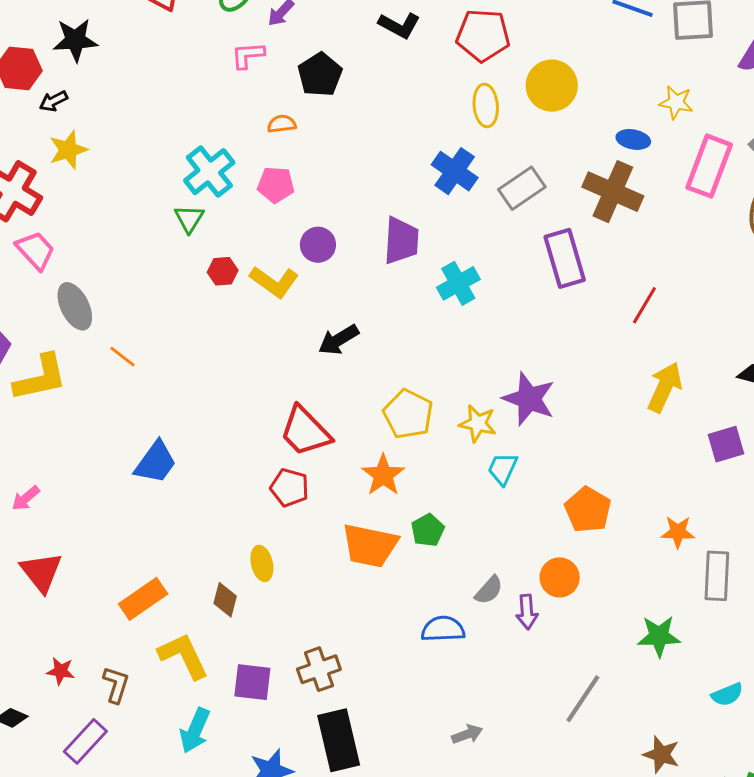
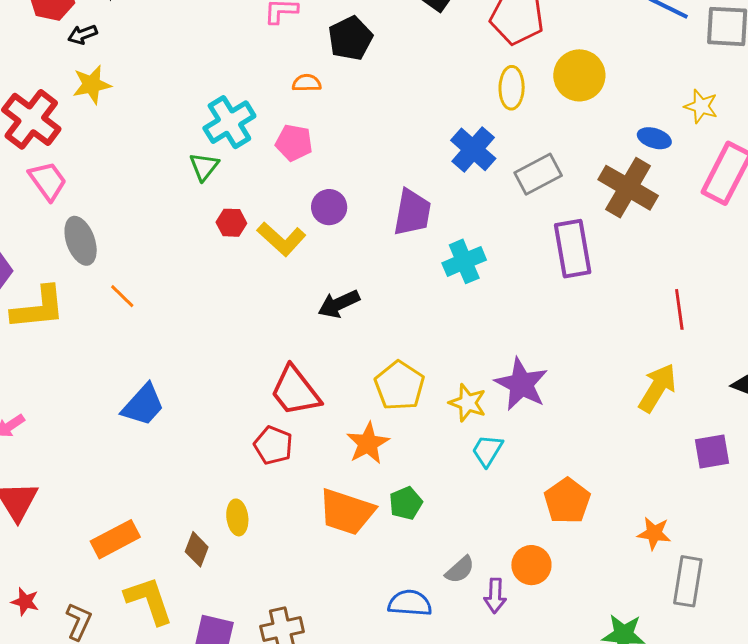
red line: (644, 305) -> (679, 309), moved, turned -45

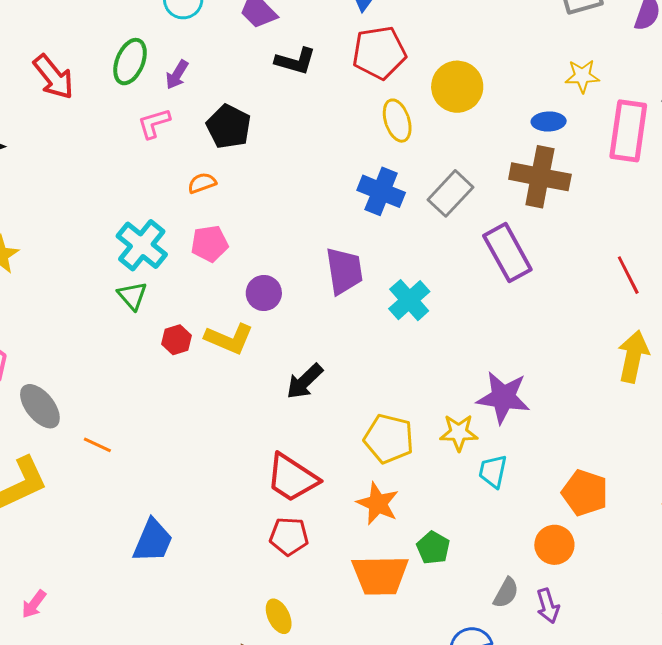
orange circle: (531, 565) -> (554, 545), moved

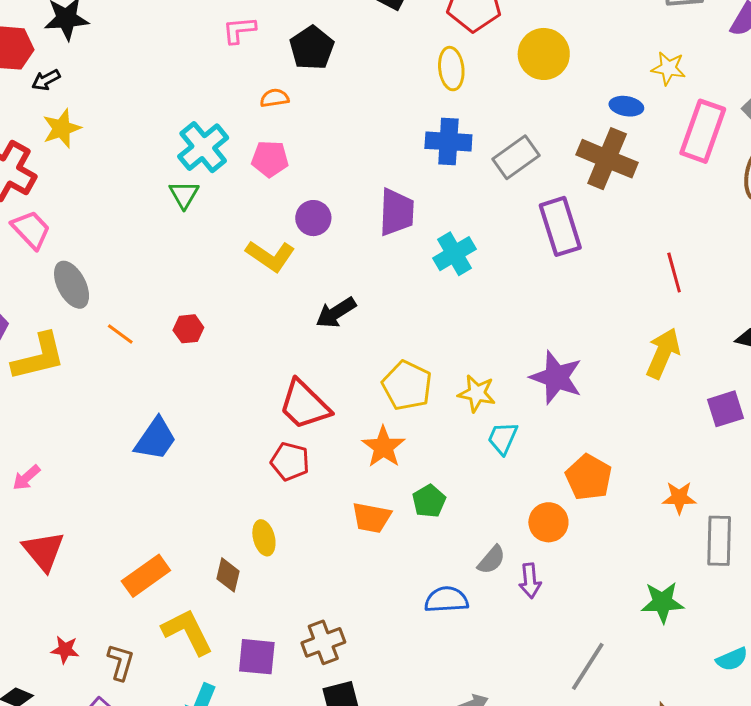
yellow ellipse: (397, 121) -> (451, 69), moved
blue cross: (381, 191) -> (448, 142), turned -30
red hexagon: (177, 340) -> (188, 329), moved
purple star: (503, 397) -> (556, 377), moved
orange trapezoid: (380, 575) -> (372, 518), size x0.7

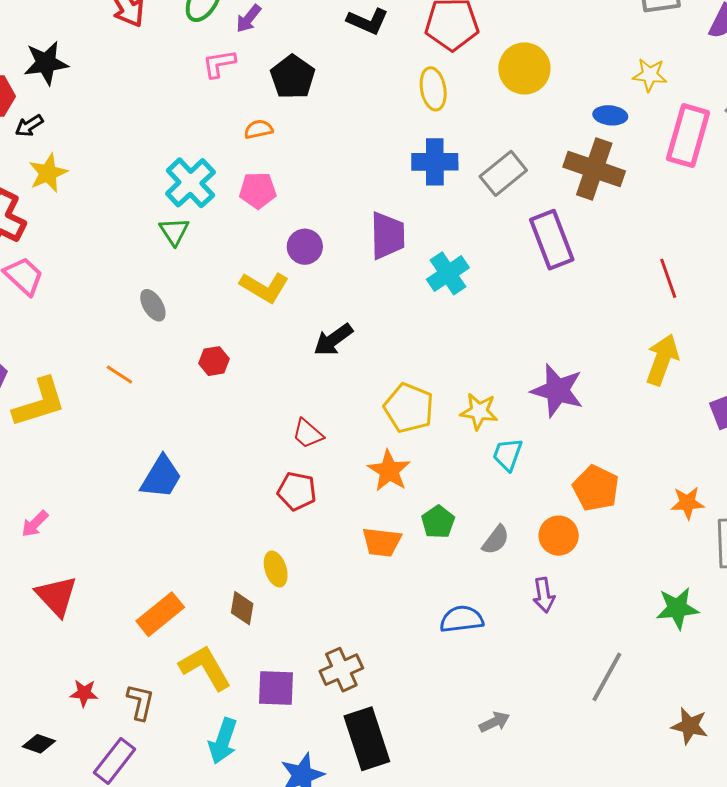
gray ellipse: (72, 285) -> (153, 305), moved, size x0.7
red hexagon: (188, 329) -> (214, 361), moved
red trapezoid: (304, 405) -> (308, 434), size x0.6
gray semicircle: (491, 560) -> (496, 540), moved

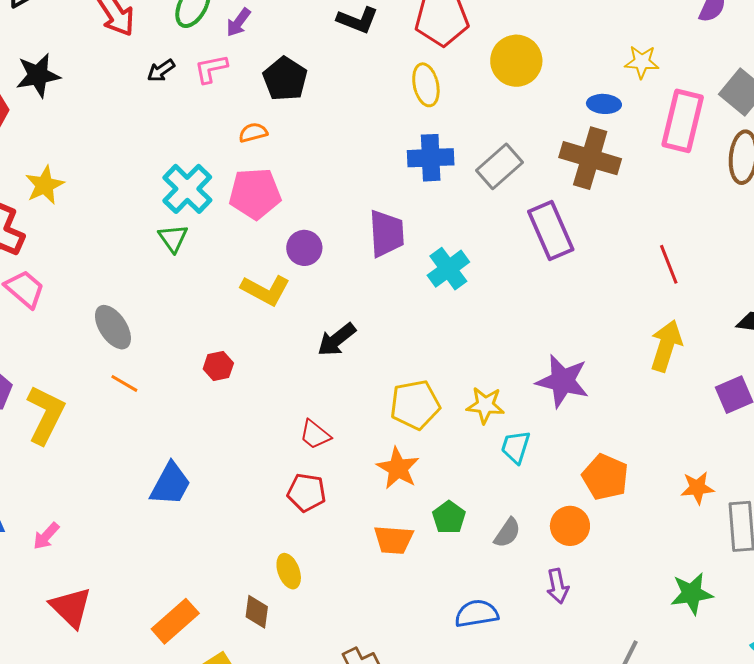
black arrow: (29, 126) -> (161, 71), moved
pink pentagon: (258, 190) -> (255, 194), size x1.4
gray ellipse: (153, 305) -> (113, 327), moved, size x1.4
yellow L-shape: (39, 402) -> (46, 415), turned -44
yellow pentagon: (409, 408) -> (415, 405), turned -30

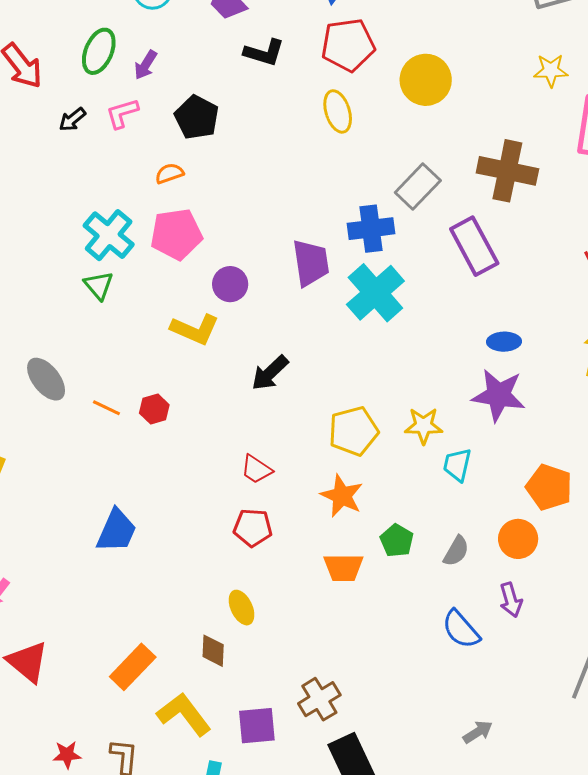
blue ellipse: (604, 104) -> (504, 342), moved
blue cross: (431, 158) -> (371, 229), moved
cyan cross: (448, 269) -> (375, 293), size x1.4
orange line: (124, 383) -> (106, 408), moved
blue semicircle: (477, 614) -> (461, 629), moved, turned -117

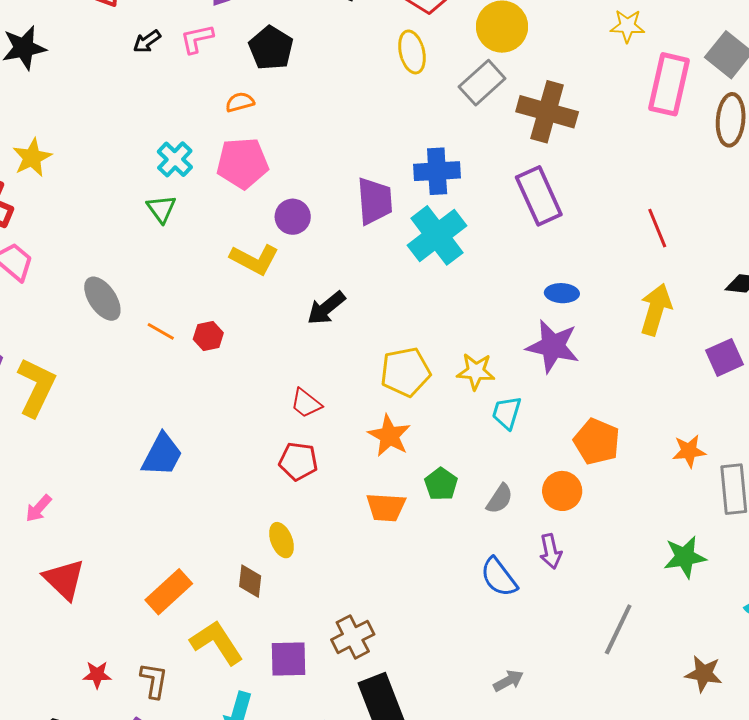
brown cross: (507, 171) -> (547, 112), moved
gray rectangle: (418, 187) -> (482, 83), moved
cyan cross: (109, 235) -> (175, 159), size x0.7

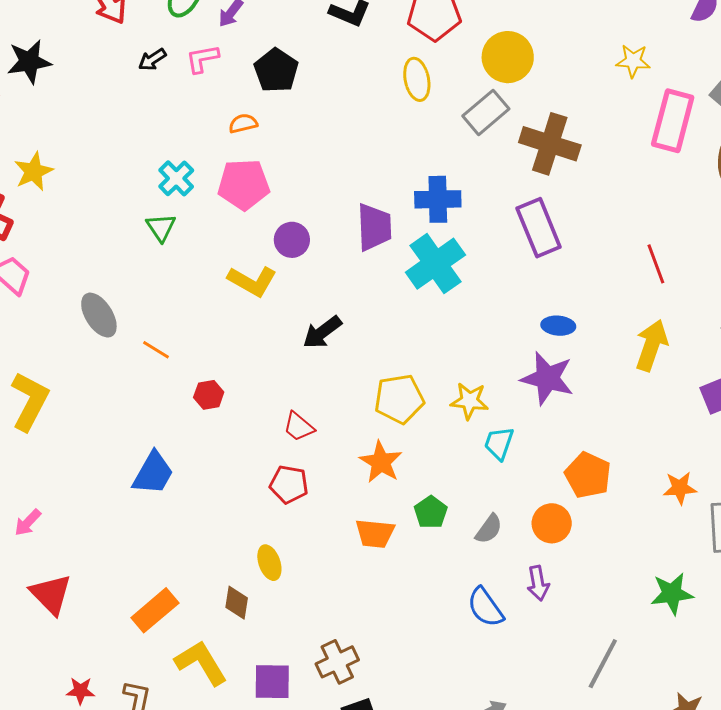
red hexagon: (208, 336) -> (209, 395), moved

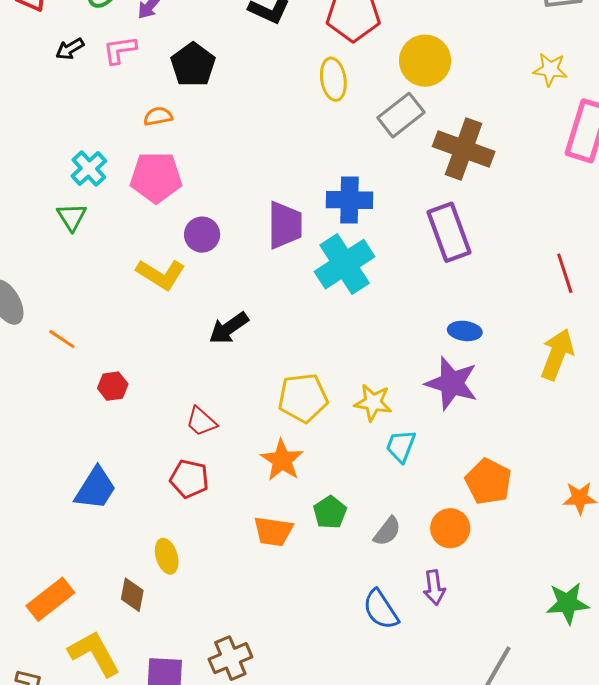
blue trapezoid: (153, 473) -> (95, 488), moved

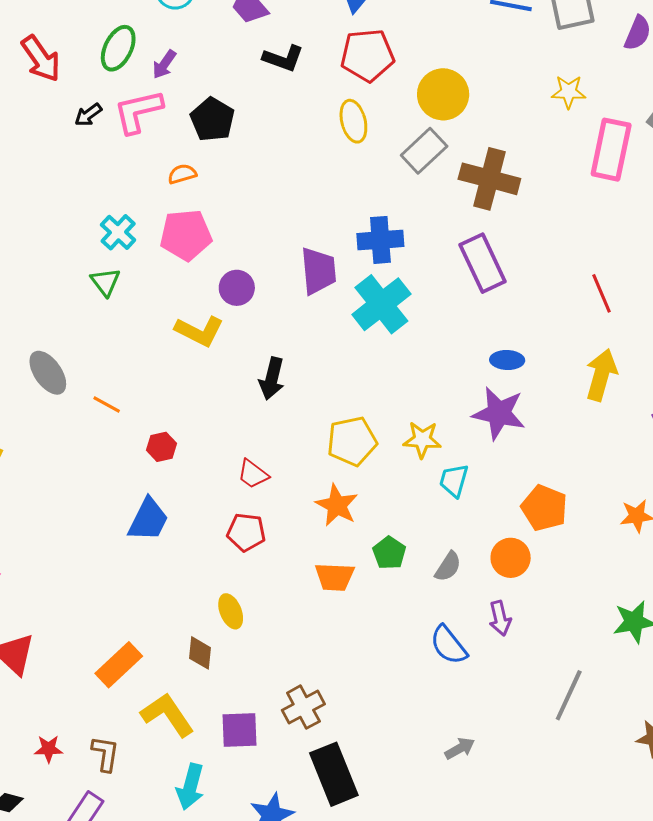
pink L-shape: (120, 50) -> (138, 111), size x1.5
black arrow: (229, 328) -> (272, 379), turned -36
blue trapezoid: (95, 488) -> (148, 520), moved

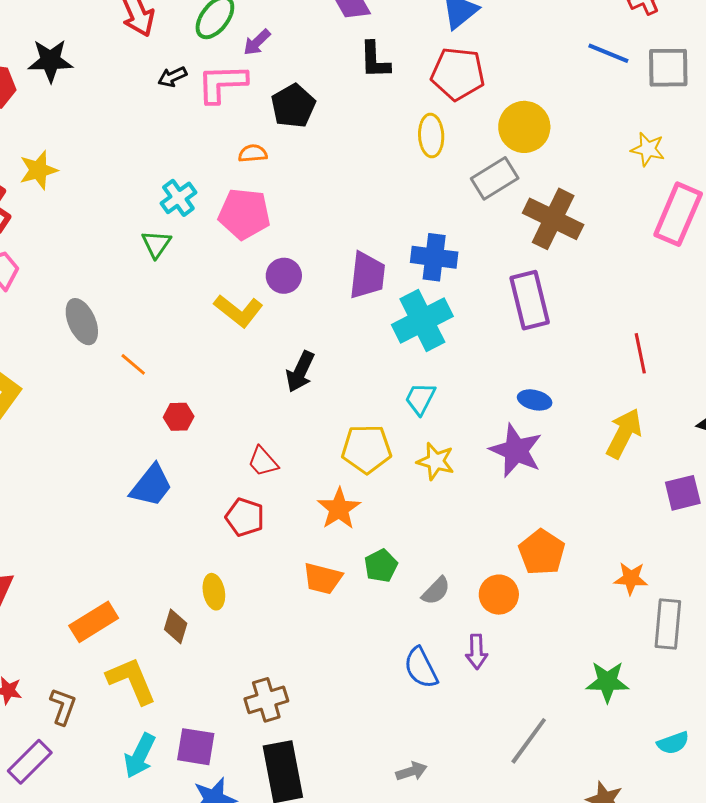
black L-shape: (283, 58) -> (375, 60), turned 57
cyan trapezoid: (454, 480) -> (420, 399), moved
purple square: (240, 730) -> (196, 747), moved

